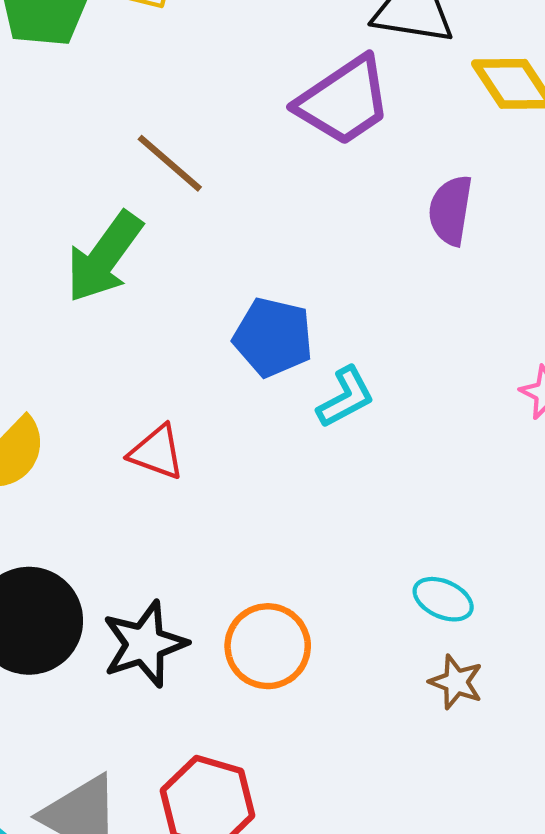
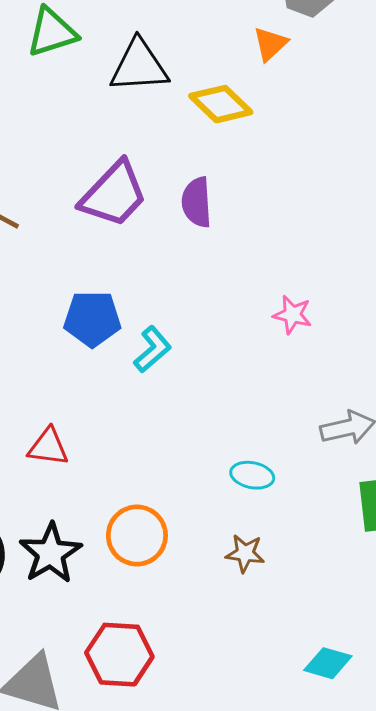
purple trapezoid: (344, 101) -> (114, 194), moved
red triangle: (157, 452) -> (48, 447), moved
brown star: (456, 682) -> (245, 553), moved

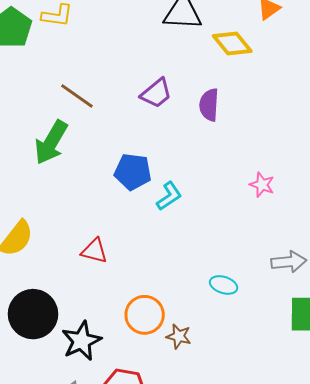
purple trapezoid: (114, 194) -> (156, 93), size x0.7
black star: (50, 553) -> (81, 341), moved
brown star: (245, 553) -> (179, 336), moved

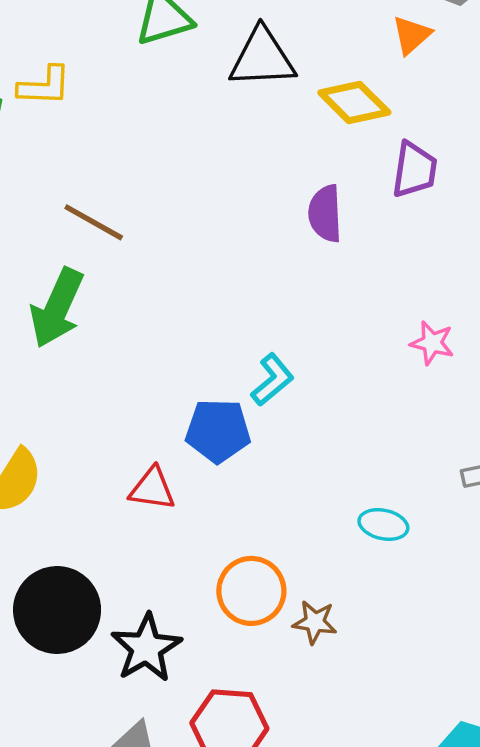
purple trapezoid: (156, 93) -> (414, 170), moved, turned -36
blue pentagon: (133, 172) -> (218, 431), moved

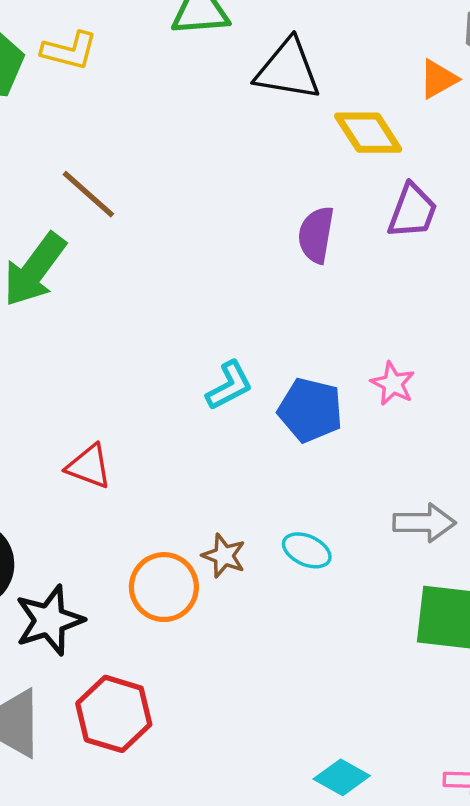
blue pentagon: (218, 431) -> (310, 410), moved
brown star: (315, 622) -> (224, 556), moved

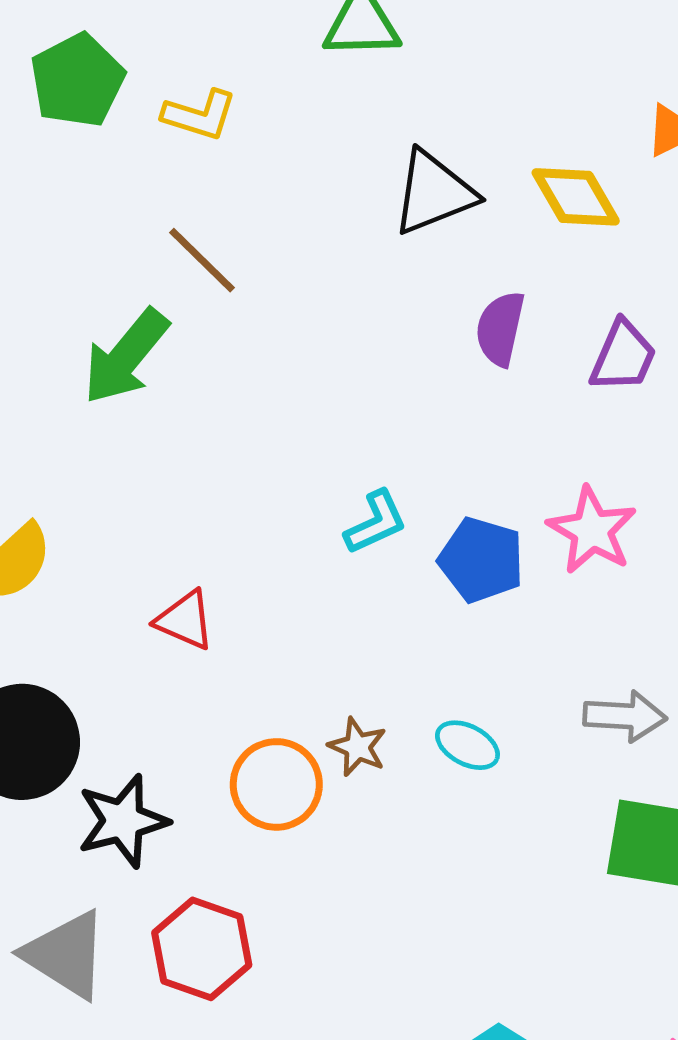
yellow L-shape: (69, 51) -> (200, 115), moved
black triangle: (288, 70) -> (434, 193), moved, turned -34
purple trapezoid: (412, 211) -> (623, 356), moved
pink star: (393, 384) -> (592, 530), size x1.5

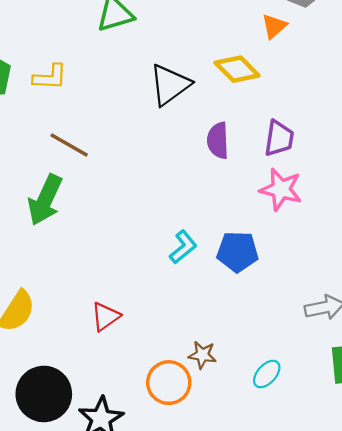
pink star: (592, 530) -> (281, 189), moved
red triangle: (185, 620) -> (106, 317), turned -44
cyan ellipse: (467, 745) -> (267, 374), moved, turned -60

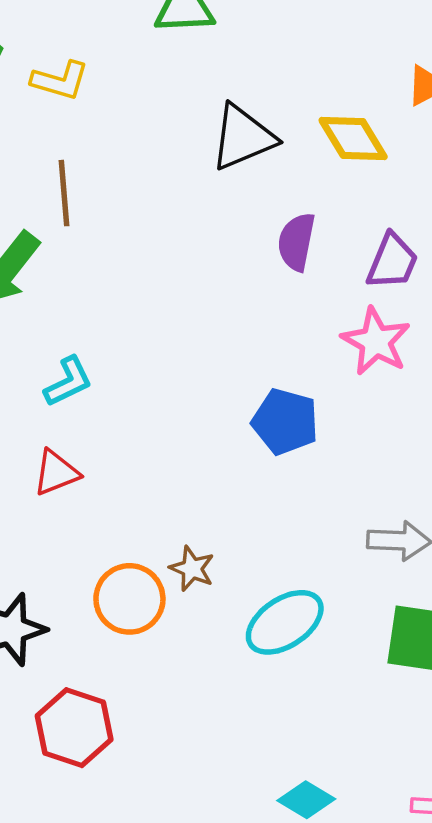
brown line: (69, 145) -> (64, 193), turned 42
cyan L-shape: (183, 247) -> (68, 382), moved
cyan ellipse: (267, 374) -> (285, 622), size x1.6

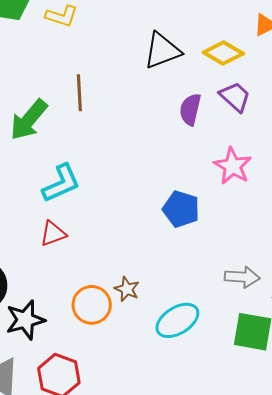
yellow diamond: (353, 138) -> (223, 53), turned -30
brown line: (64, 193) -> (79, 93), moved
purple trapezoid: (392, 261) -> (235, 97), moved, turned -72
cyan L-shape: (68, 382) -> (61, 183), size x1.4

